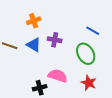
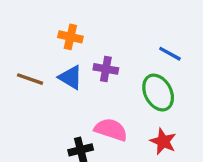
orange cross: (34, 21) -> (70, 37), turned 32

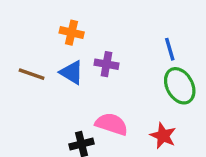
blue line: (170, 54) -> (170, 49), turned 45
green ellipse: (158, 93) -> (180, 86), moved

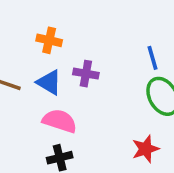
pink semicircle: (111, 124) -> (60, 121), moved
red star: (163, 136) -> (145, 149), turned 30

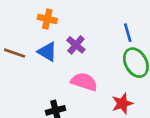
purple cross: (86, 74) -> (76, 45), turned 30
pink semicircle: (60, 121) -> (84, 82), moved

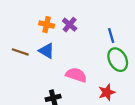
purple cross: (76, 45) -> (70, 25), moved

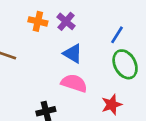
blue line: (111, 35) -> (117, 35), turned 48
blue triangle: (47, 51) -> (73, 54), moved

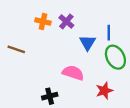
blue line: (117, 35) -> (109, 33), turned -32
blue triangle: (73, 54) -> (88, 43), moved, turned 30

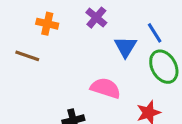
orange cross: (43, 21) -> (47, 24), moved
blue line: (109, 33) -> (155, 33), turned -32

